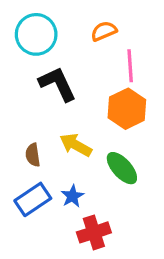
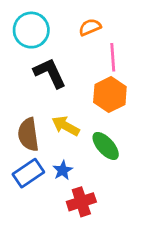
brown semicircle: (33, 155) -> (28, 135), size x1.6

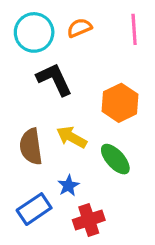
orange semicircle: (90, 27) -> (79, 28), moved
pink line: (113, 57) -> (134, 29), moved
blue rectangle: (28, 173) -> (34, 209), moved

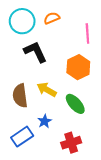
pink line: (134, 29) -> (87, 33), moved
red cross: (89, 220) -> (71, 143), moved

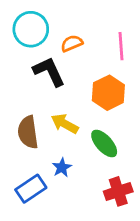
orange semicircle: (52, 18) -> (72, 43), moved
red cross: (71, 143) -> (118, 191), moved

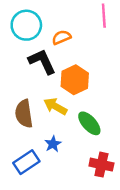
pink line: (121, 46) -> (104, 16), moved
orange hexagon: (108, 93) -> (75, 80), moved
red cross: (118, 191) -> (101, 165), turned 30

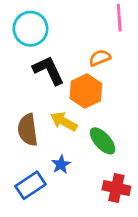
orange semicircle: (61, 37) -> (100, 58), moved

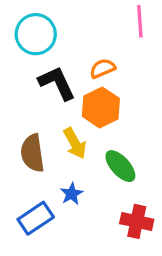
orange semicircle: (100, 58) -> (102, 68), moved
yellow arrow: (64, 122) -> (75, 143), turned -148

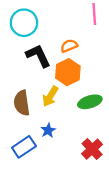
yellow arrow: (75, 143) -> (50, 96), turned 60
green ellipse: (120, 166) -> (90, 102), moved, turned -65
red cross: (137, 221) -> (92, 149), turned 35

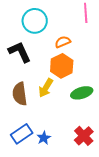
cyan circle: (24, 23) -> (35, 21), moved
black L-shape: (38, 56) -> (20, 52), moved
blue star: (48, 130) -> (44, 138), moved

